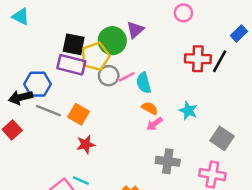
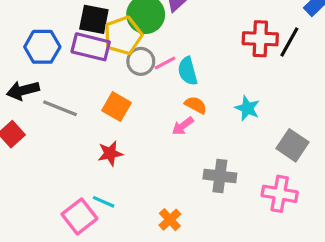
blue hexagon: (38, 84) -> (42, 47), moved
orange square: (79, 114) -> (117, 107), moved
pink arrow: (154, 124) -> (183, 126), moved

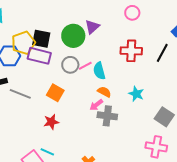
yellow pentagon: (123, 36) -> (23, 43), moved
red cross: (260, 39) -> (131, 51), moved
gray cross: (220, 176) -> (107, 116), moved

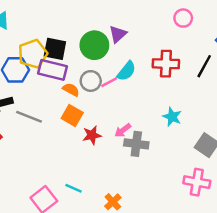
pink circle: (132, 13) -> (183, 18), moved
cyan semicircle: (99, 71) -> (126, 71), moved, turned -126
orange semicircle: (104, 92) -> (71, 90), moved
red star: (51, 122) -> (92, 135), moved
cyan line: (47, 152) -> (73, 188), moved

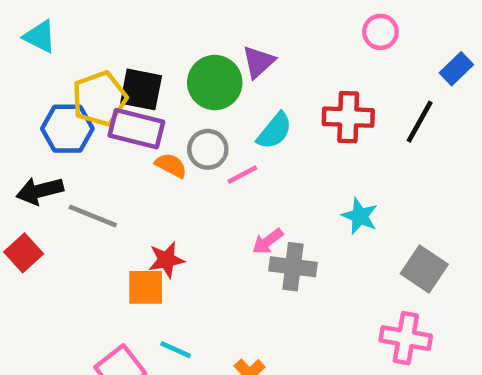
pink line: (109, 82) -> (242, 175), moved
orange square: (72, 116) -> (146, 287), moved, turned -30
red star: (92, 135) -> (166, 260), moved

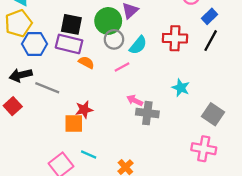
blue rectangle: (456, 69) -> (209, 16), moved
yellow pentagon: (100, 99) -> (18, 23), moved
gray circle: (208, 149) -> (114, 39), moved
pink arrow: (268, 241) -> (135, 100), turned 63

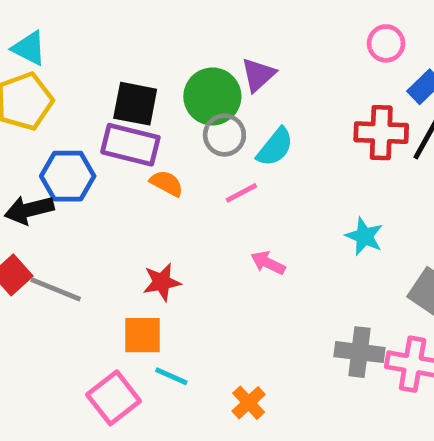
red cross: (175, 38) -> (381, 133), moved
blue hexagon: (35, 44) -> (68, 176), moved
gray line: (47, 88) -> (56, 289), moved
gray cross: (147, 113) -> (359, 352), moved
orange square: (74, 123) -> (142, 335), moved

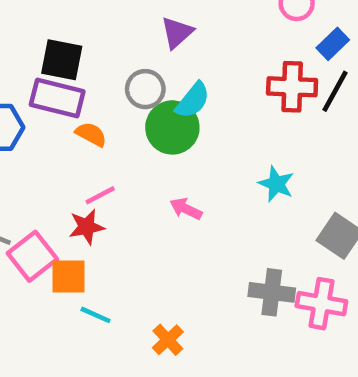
green circle: (212, 96) -> (172, 127), moved
pink line: (241, 193) -> (100, 195), moved
pink square: (114, 398) -> (32, 256), moved

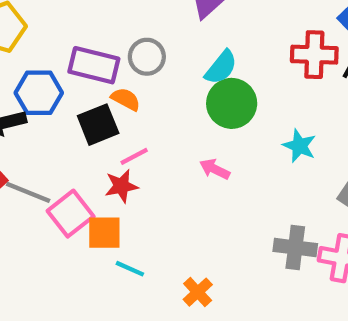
black square: (62, 60) -> (98, 125), moved, turned -33
gray circle: (145, 89) -> (147, 57), moved
green circle: (172, 127) -> (232, 103), moved

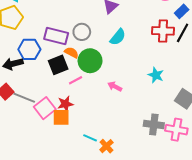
green circle: (232, 103) -> (90, 61), moved
red star: (121, 186) -> (65, 104), moved
cyan line: (130, 269) -> (90, 138), moved

